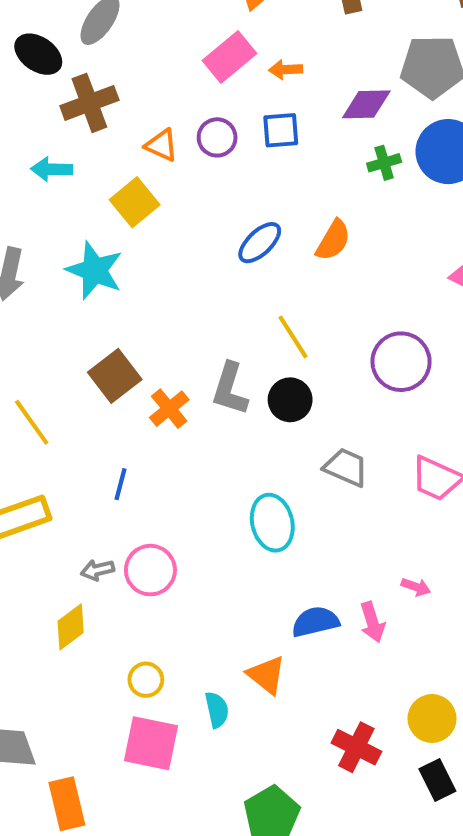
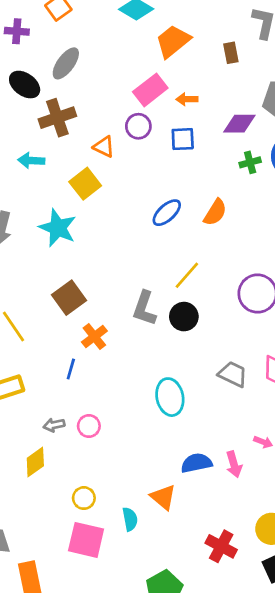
purple circle: (217, 137) -> (138, 126), moved
yellow line: (293, 337) -> (187, 275), turned 72
orange cross: (169, 409) -> (94, 337), moved
gray trapezoid: (346, 467) -> (233, 374), moved
pink circle: (150, 570) -> (89, 426), size x0.7

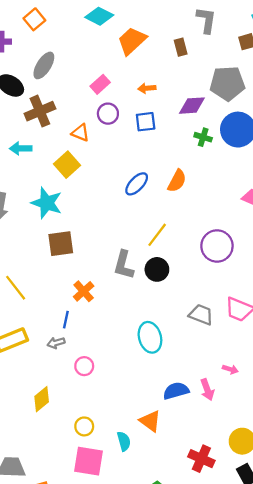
pink rectangle: (150, 90) -> (100, 84), moved, size x0.7
green cross: (250, 162) -> (203, 137), turned 36
brown square: (69, 298) -> (61, 244), moved, turned 32
gray arrow: (54, 425) -> (56, 343), moved

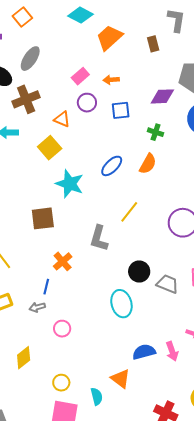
orange arrow: (147, 88) -> (111, 80), moved
green cross: (203, 137) -> (155, 132), moved
cyan star: (47, 203) -> (70, 184), moved
black circle: (157, 269) -> (139, 272), moved

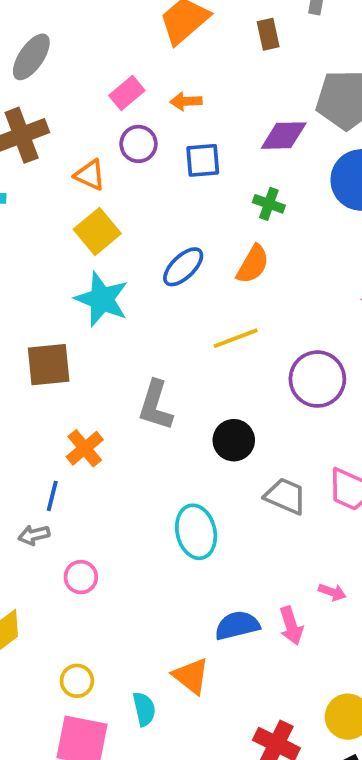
yellow square: (50, 148) -> (97, 231), moved
yellow line: (129, 212) -> (236, 338), moved, turned 30
black circle: (139, 272) -> (234, 440), moved

